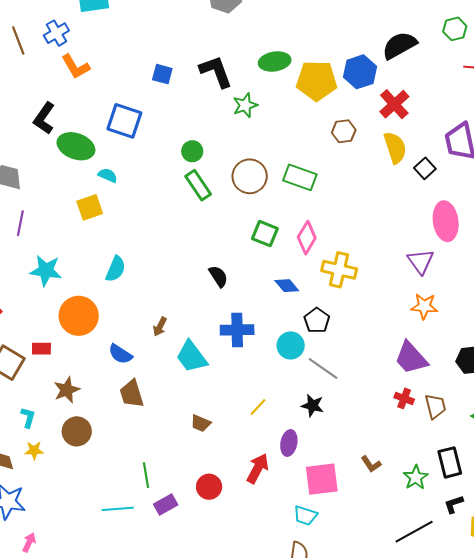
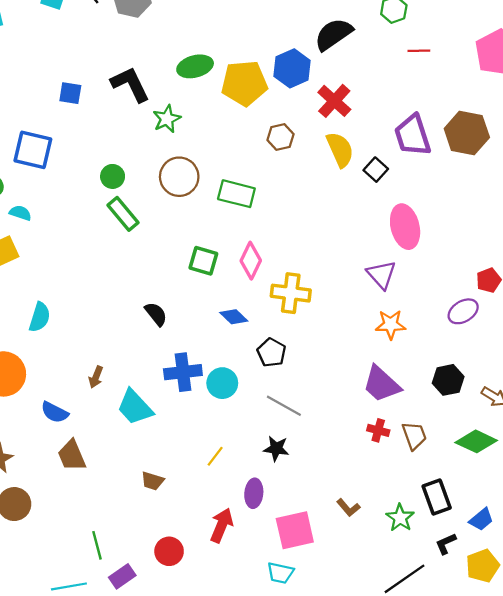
brown circle: (250, 176) -> (179, 177), moved
cyan circle: (291, 345) -> (222, 383), moved

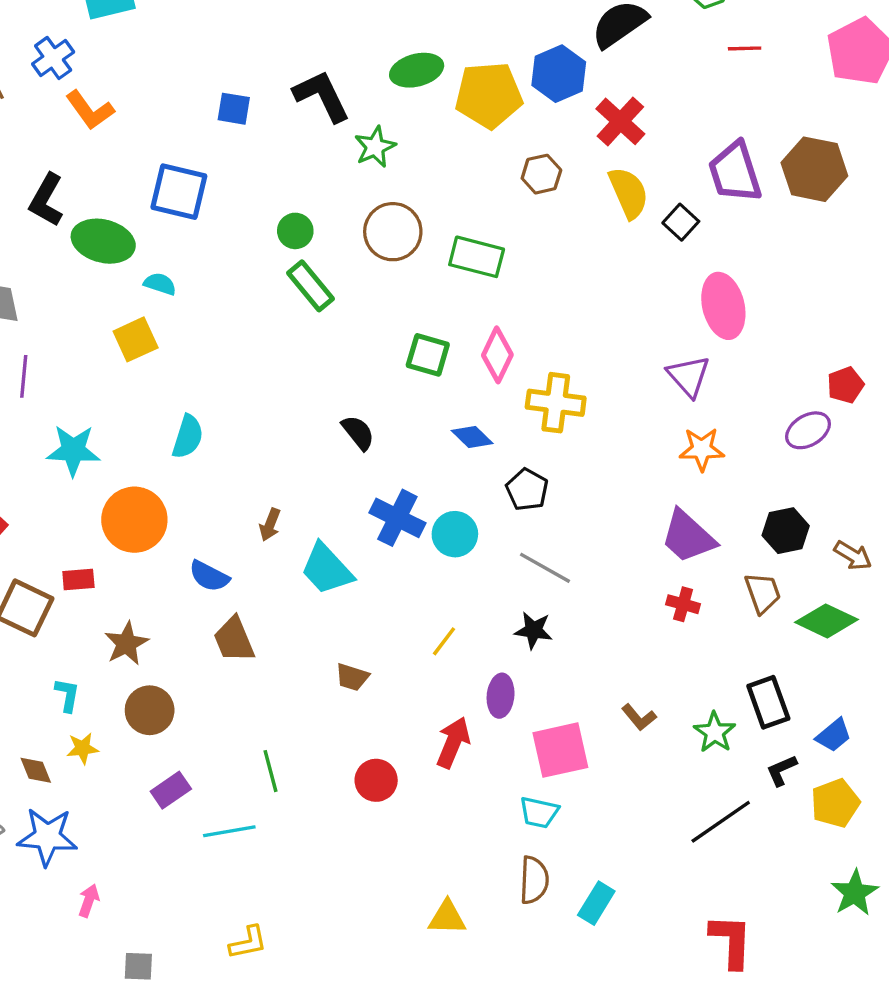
blue cross: (183, 372) -> (397, 518), turned 33
brown trapezoid: (414, 436) -> (763, 593), moved
purple rectangle: (122, 576) -> (171, 790), moved

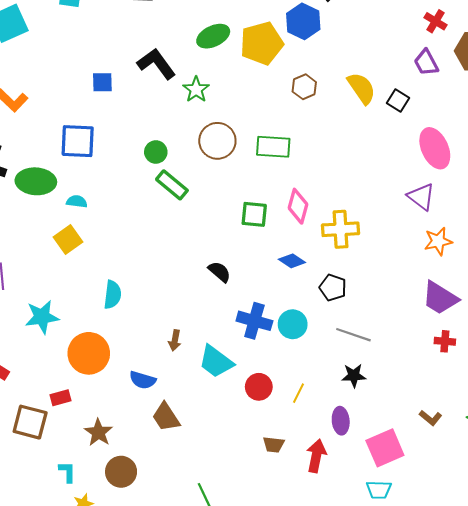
red cross: (620, 121) -> (436, 21), moved, size x0.7
purple trapezoid: (735, 172) -> (426, 63), size x0.7
brown trapezoid: (352, 677) -> (274, 445), moved
red circle: (376, 780) -> (259, 387), moved

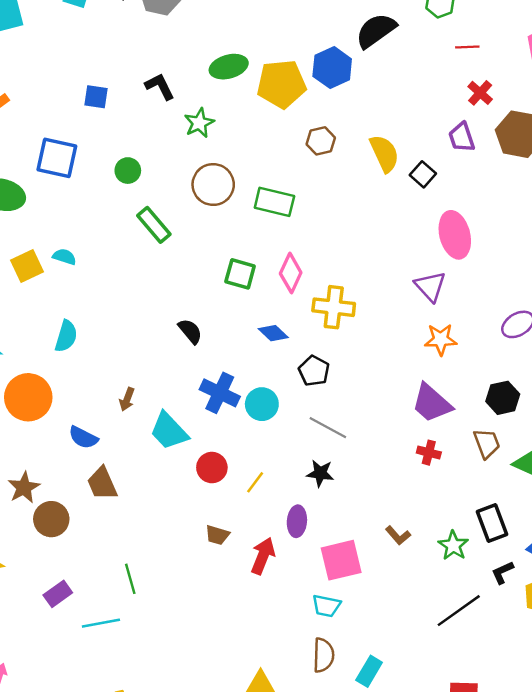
black L-shape: (156, 64) -> (160, 86), size x0.7
green circle: (156, 152) -> (128, 171), moved
cyan semicircle: (77, 202) -> (64, 257), moved
brown circle: (121, 472) -> (51, 519), moved

